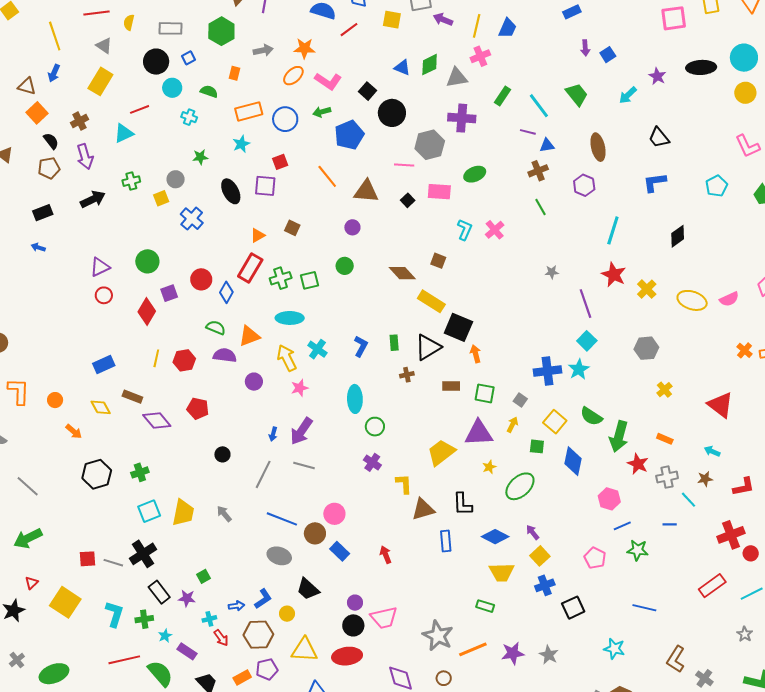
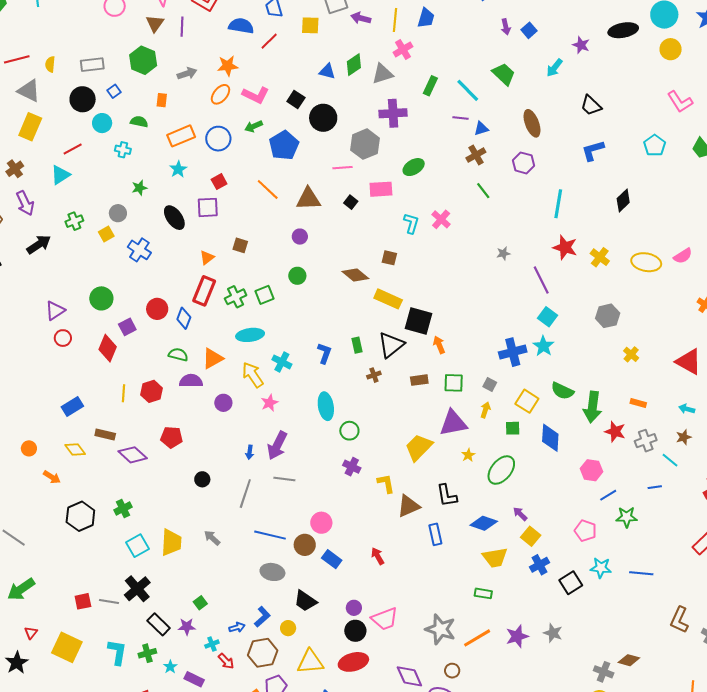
gray triangle: (104, 46) -> (29, 91), size x1.4
cyan star: (614, 649) -> (601, 568), moved

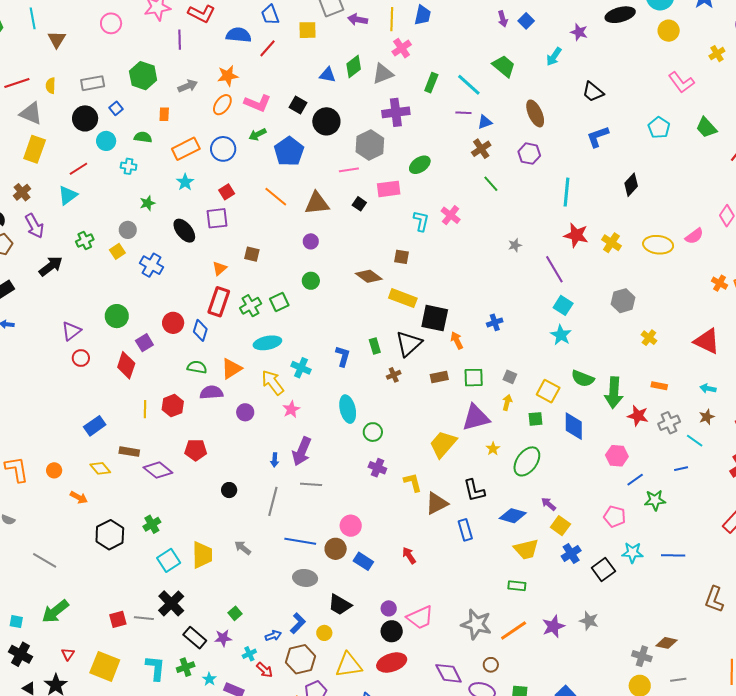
brown triangle: (155, 23) -> (57, 39), moved
blue cross: (513, 352) -> (495, 322), moved, size x0.6

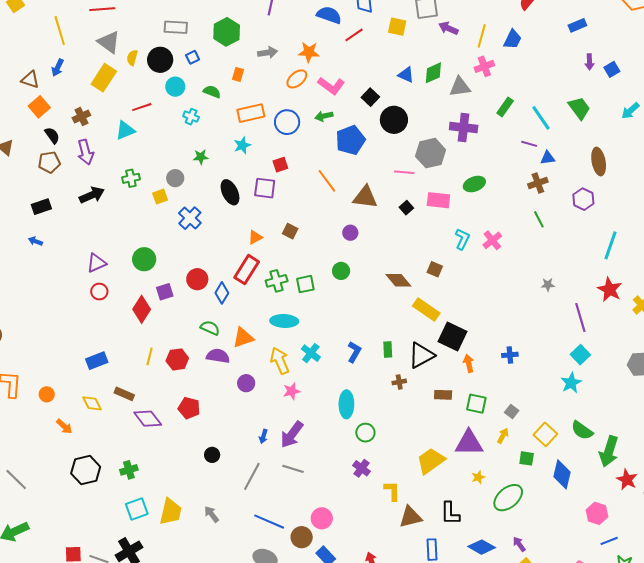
yellow semicircle: (51, 86) -> (132, 58), moved

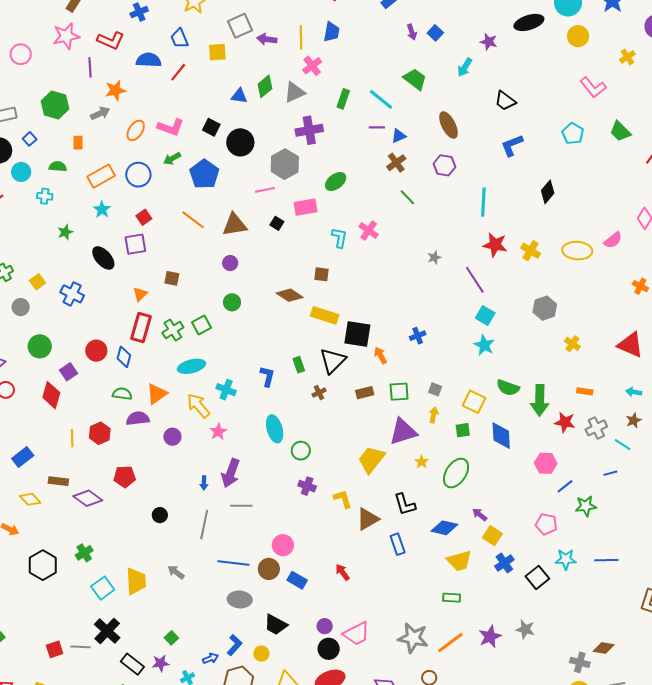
orange star: (309, 52) -> (115, 90), moved
gray circle: (175, 178) -> (21, 307), moved

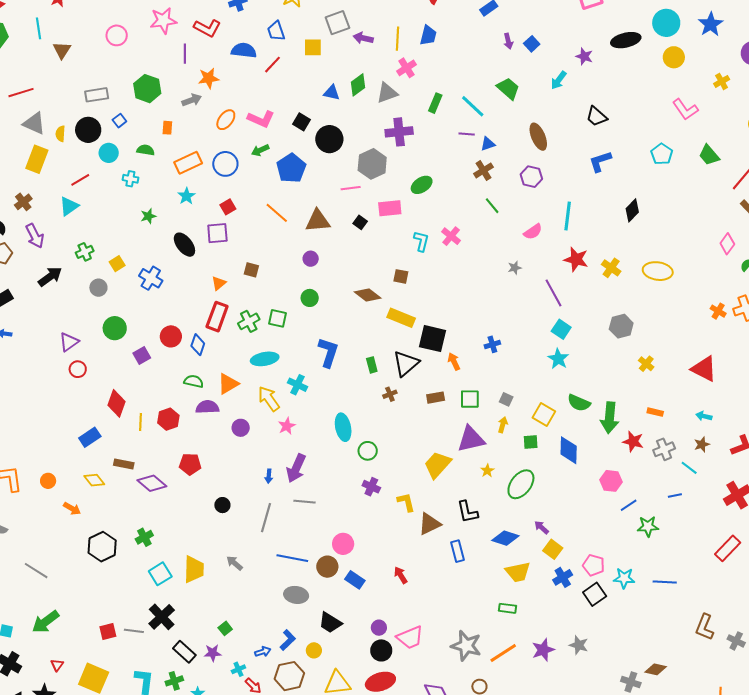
pink semicircle: (613, 240) -> (533, 232), moved
green square: (201, 325) -> (278, 318), turned 36
blue L-shape: (267, 376) -> (328, 352), moved, size x1.4
red diamond: (51, 395) -> (116, 403), moved
pink pentagon: (546, 524) -> (594, 565), moved

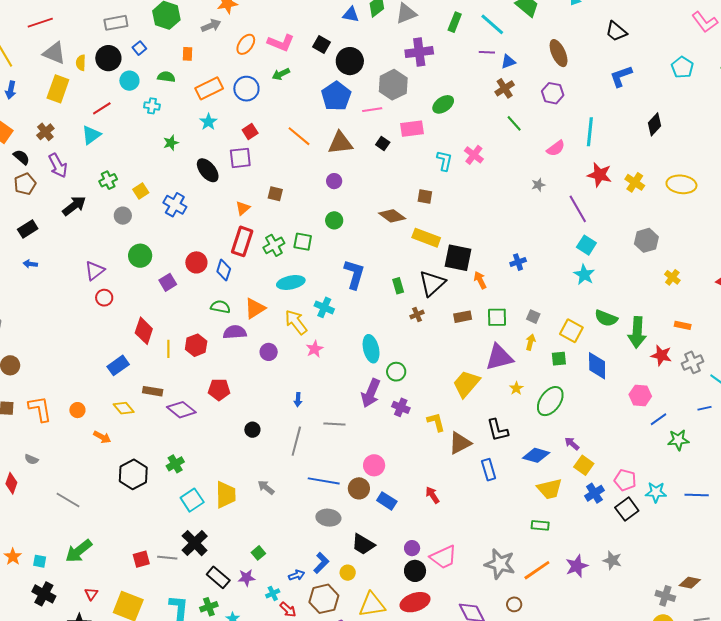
blue pentagon: (291, 168) -> (336, 96), moved
purple arrow: (296, 468) -> (371, 393), moved

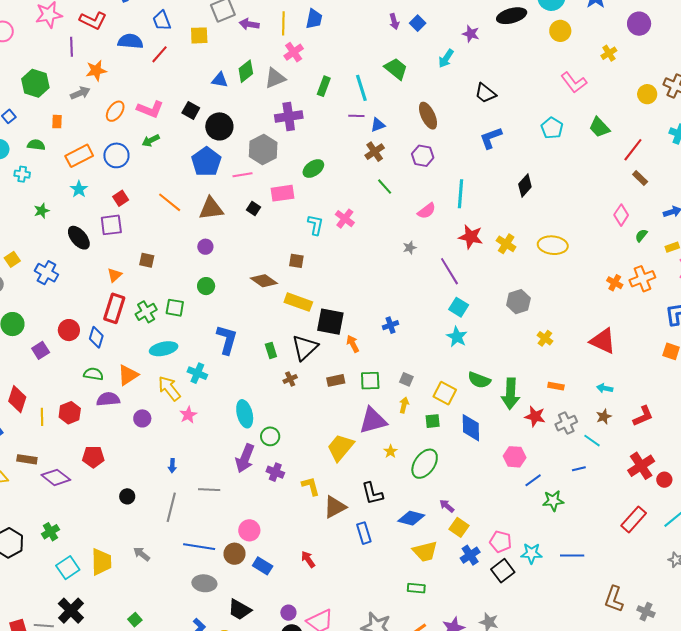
cyan line: (492, 24) -> (361, 88), turned 32

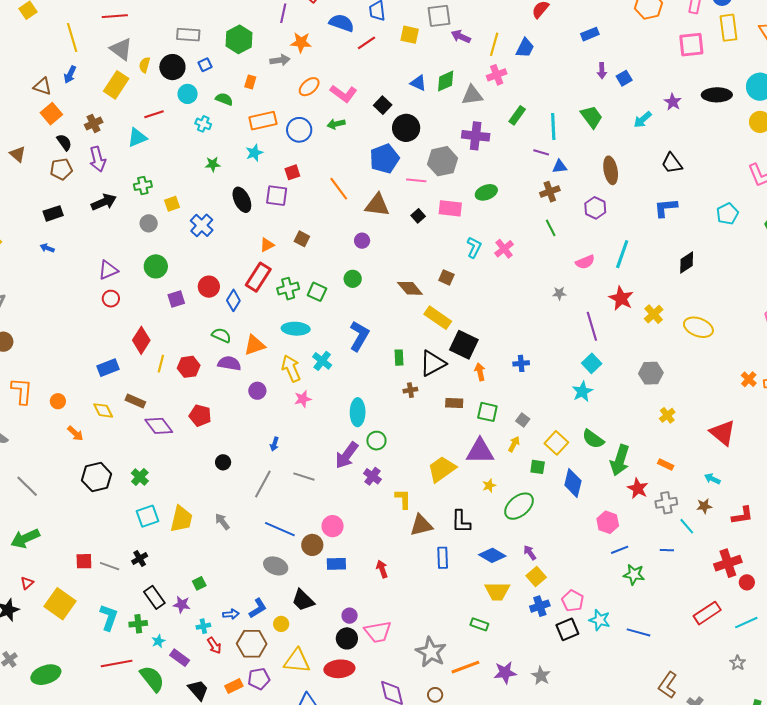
green cross: (50, 532) -> (140, 477), turned -30
blue rectangle: (263, 566) -> (336, 564), turned -48
black cross: (71, 611) -> (140, 558), size x0.6

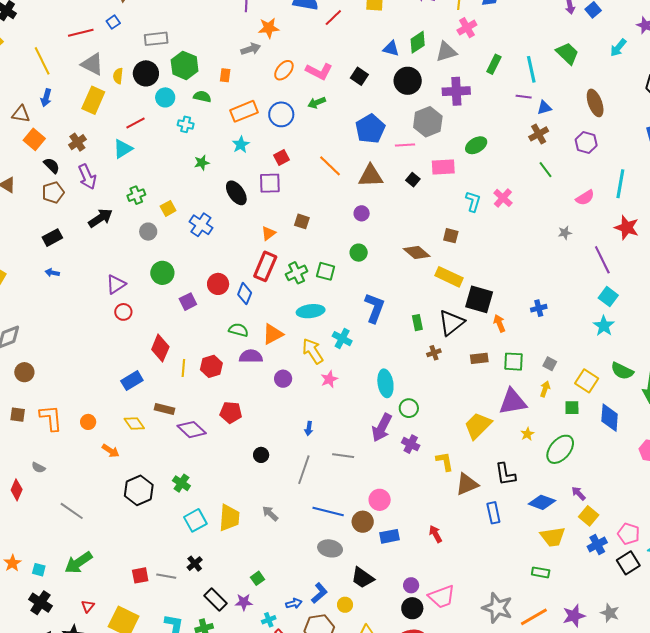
green hexagon: (239, 39) -> (185, 65), moved
blue square: (205, 65) -> (113, 22), moved
black circle: (406, 128) -> (408, 81), moved

